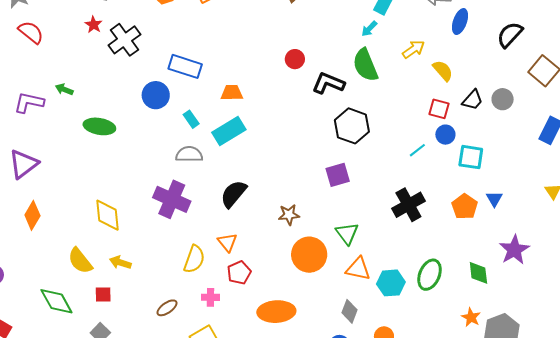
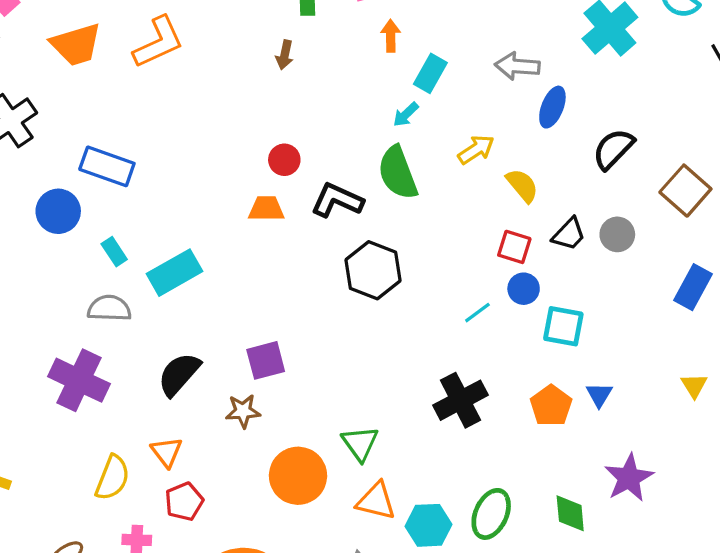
black semicircle: (510, 35) -> (613, 149), moved
orange trapezoid: (232, 93) -> (266, 209), moved
purple square: (338, 175) -> (266, 360), moved
brown star: (289, 215) -> (243, 411), moved

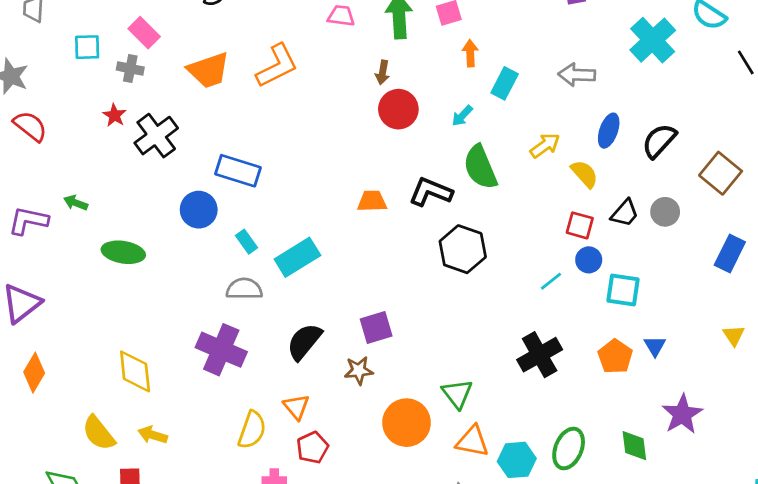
blue ellipse: (552, 107) -> (609, 131), moved
cyan arrow: (406, 114) -> (462, 116), moved
red circle: (284, 160) -> (398, 109), moved, size x1.5

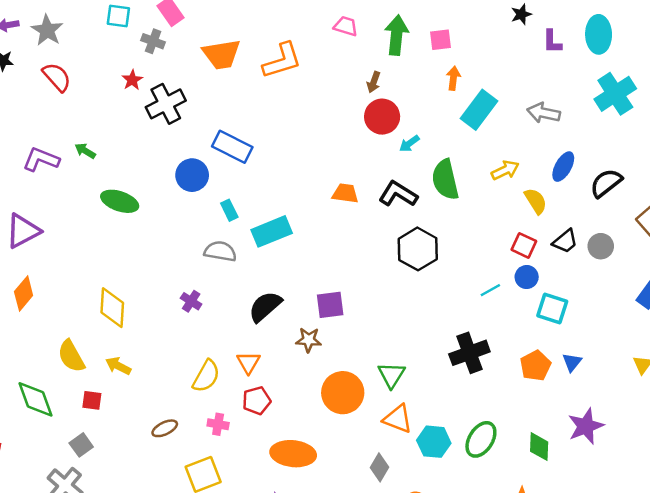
cyan rectangle: (505, 83) -> (479, 110), size x1.4
cyan arrow: (462, 116) -> (409, 143), moved
purple cross: (221, 350) -> (191, 301), size x0.5

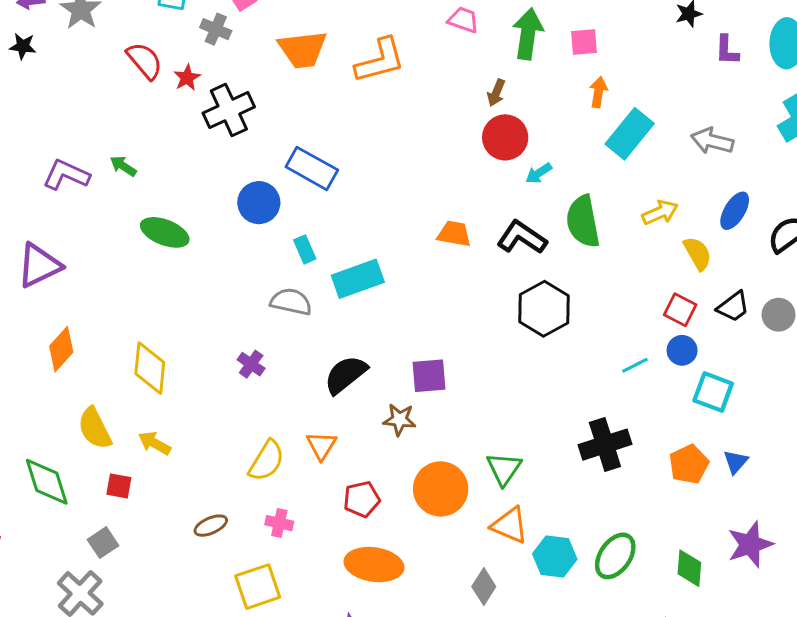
red semicircle: (57, 77) -> (145, 61), moved
orange diamond: (24, 294) -> (61, 349), moved
red pentagon: (257, 401) -> (362, 499), moved

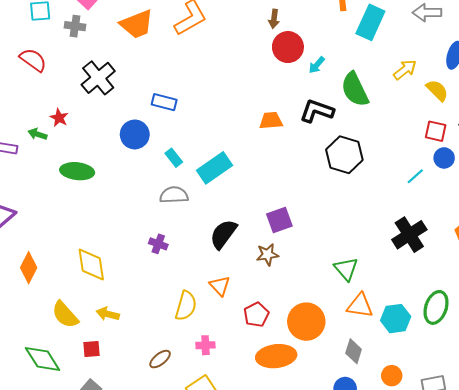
red star: (187, 78) -> (59, 118), moved
blue rectangle: (312, 168) -> (164, 102), size x0.7
orange circle: (441, 489) -> (306, 322), moved

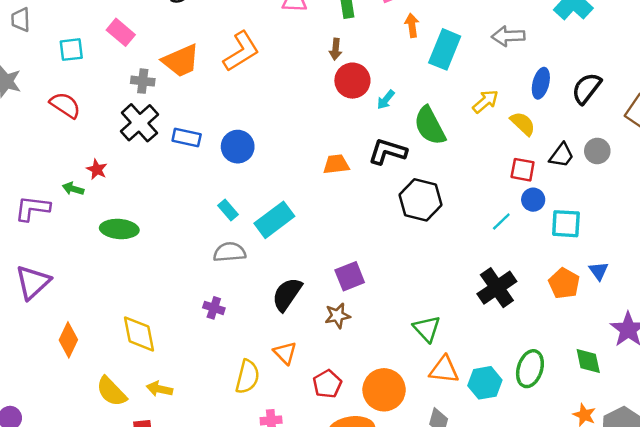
gray cross: (75, 26) -> (143, 81), moved
blue rectangle: (164, 102) -> (187, 137), moved
blue circle: (135, 134) -> (238, 147), moved

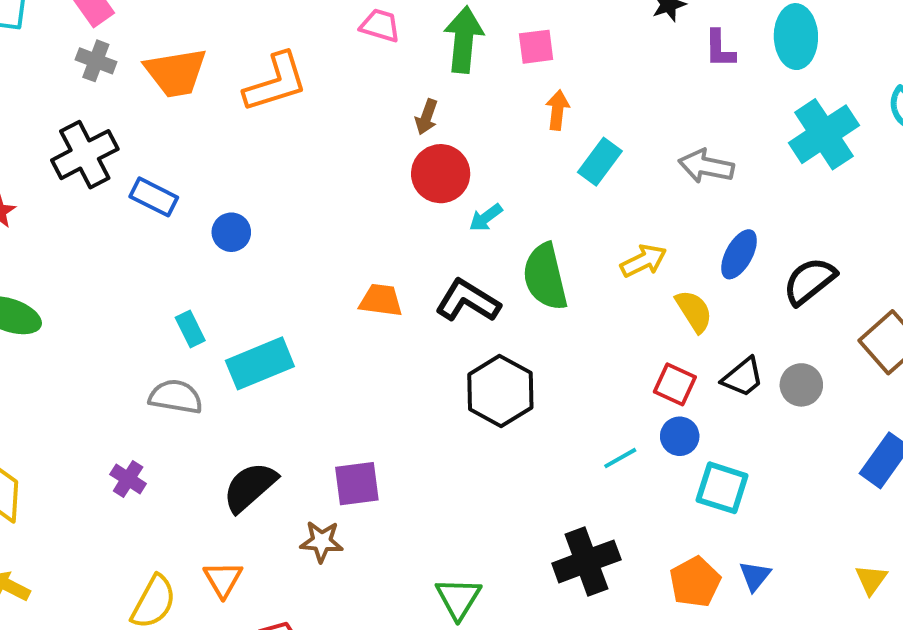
cyan rectangle: (445, 49) -> (600, 162), size x0.7
gray cross: (143, 81) -> (96, 61), moved
blue circle: (238, 147) -> (231, 232), size x0.7

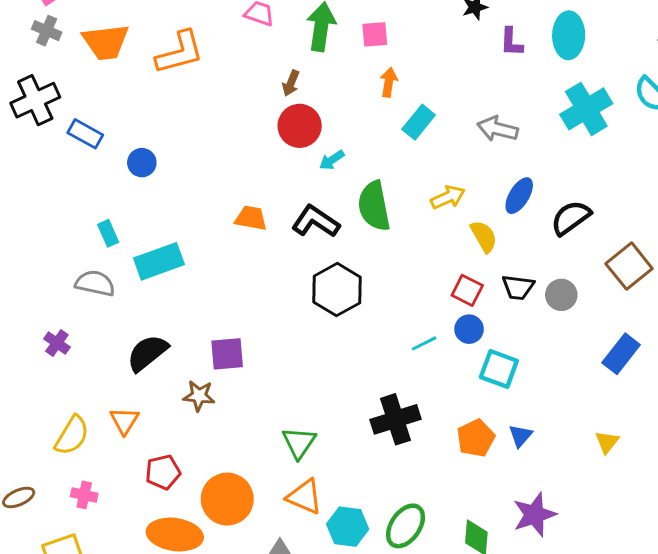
black trapezoid: (743, 377) -> (518, 287), turned 44

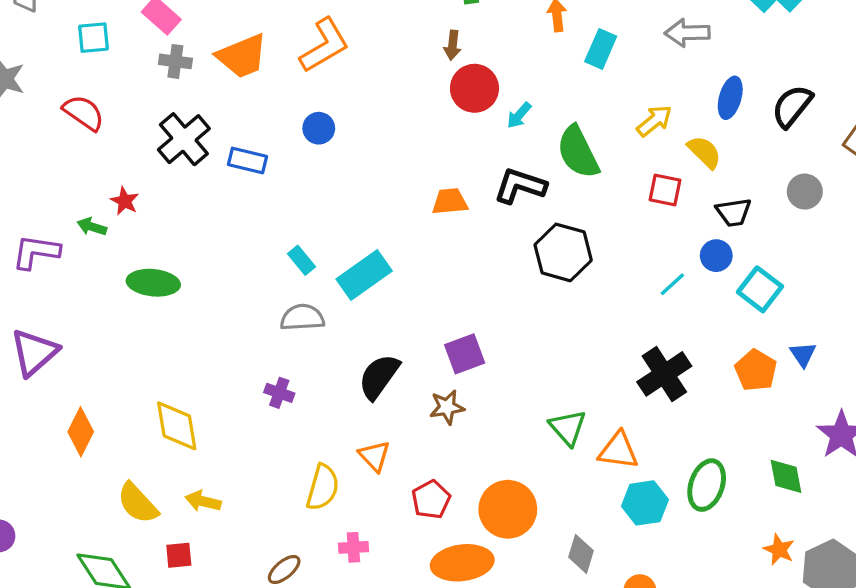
blue circle: (142, 163) -> (319, 128), moved
black trapezoid: (518, 287) -> (734, 212), moved
red square: (467, 290) -> (665, 190), moved
cyan square: (499, 369) -> (760, 289), turned 33
orange triangle: (305, 497) -> (618, 451), moved

